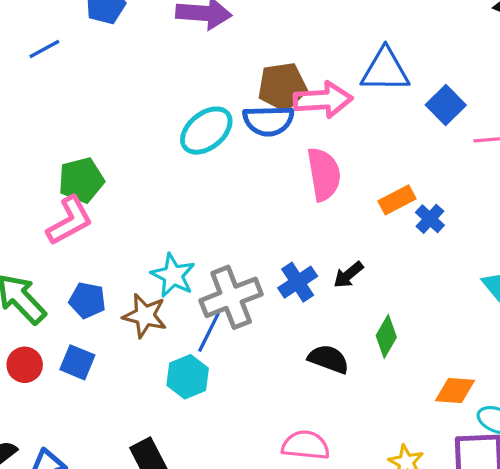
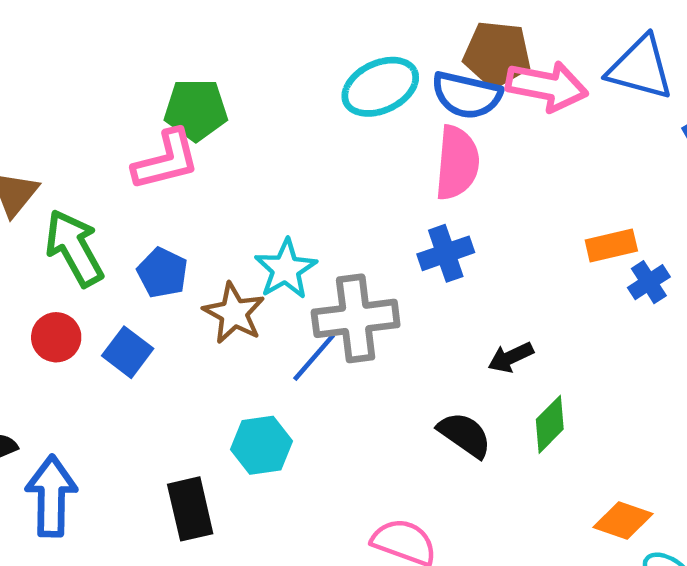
pink semicircle: (324, 174) -> (457, 163), moved
black arrow: (348, 275) -> (511, 357), moved
blue cross: (298, 282) -> (446, 253), moved
cyan hexagon: (188, 377) -> (262, 445), moved

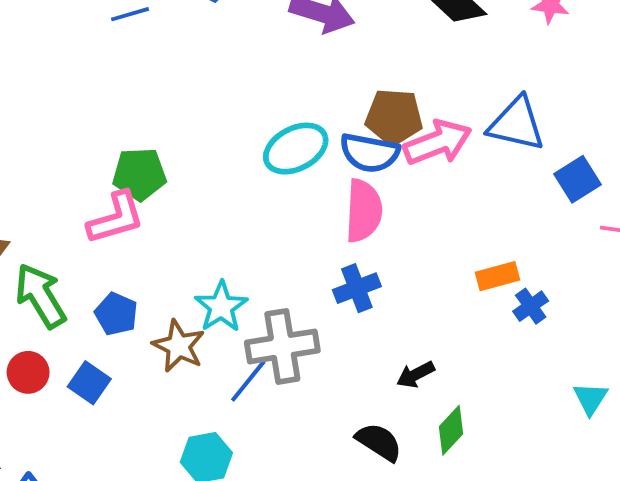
pink arrow: (547, 86) -> (438, 143), turned -30

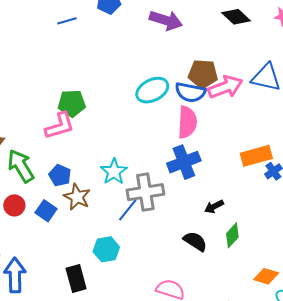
orange rectangle: (498, 276) -> (256, 156), size x1.4
blue cross: (357, 288) -> (184, 162), size x1.4
brown star: (179, 346) -> (77, 197), moved

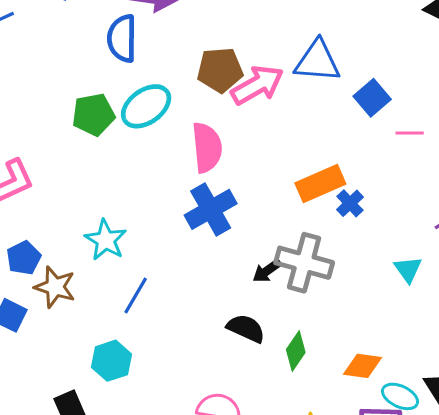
blue semicircle: (190, 92) -> (122, 38), moved, turned 88
green pentagon: (72, 103) -> (93, 115), moved
blue pentagon: (60, 175) -> (24, 258), turned 30
gray cross: (145, 192) -> (304, 263), moved, turned 33
green diamond: (232, 235) -> (296, 351), moved

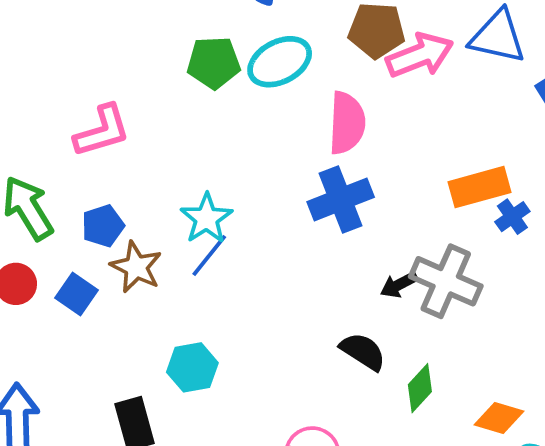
blue line: (136, 295) -> (209, 256), moved

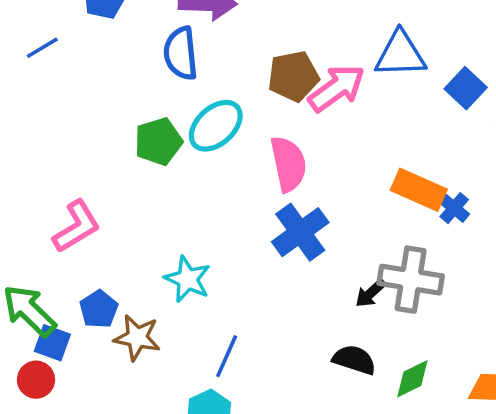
orange rectangle: (480, 187) -> (419, 190), turned 54
blue line: (209, 256) -> (227, 356), moved
blue square: (76, 294) -> (52, 343), moved
green diamond: (420, 388) -> (412, 379), turned 36

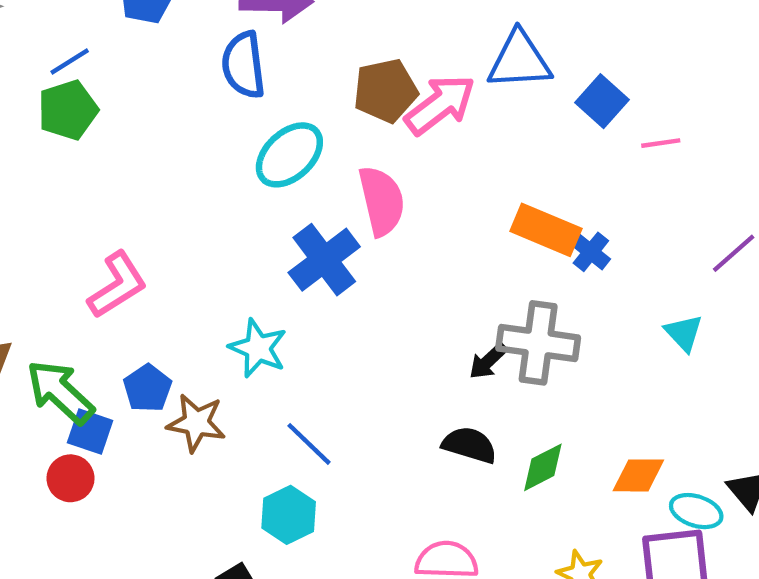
green pentagon: (158, 142) -> (68, 110), moved
blue cross: (300, 232) -> (324, 260), moved
blue line: (227, 356) -> (309, 444), turned -69

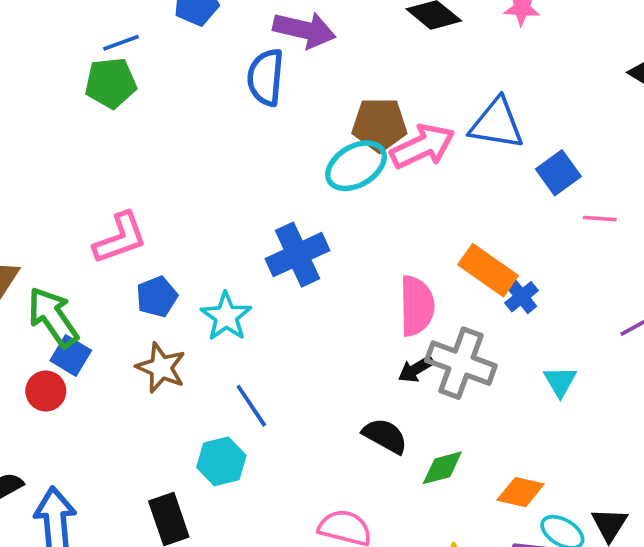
cyan ellipse: (289, 155) -> (356, 166), moved
pink semicircle: (382, 201) -> (417, 306), moved
cyan triangle: (684, 333) -> (560, 381), moved
blue pentagon: (147, 388) -> (157, 297), moved

